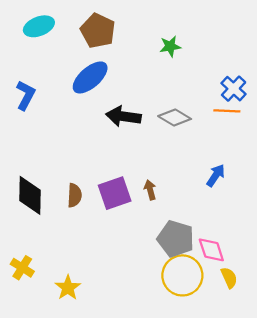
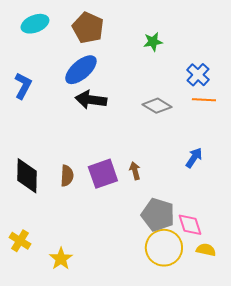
blue cross: (234, 89) -> (198, 75), moved
black arrow: (123, 116) -> (91, 100), moved
yellow semicircle: (229, 278) -> (206, 250), turned -54

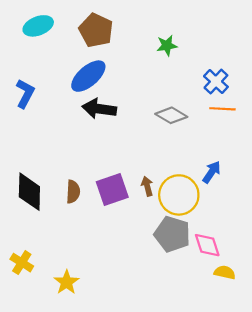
yellow circle: (164, 248) -> (179, 195), moved

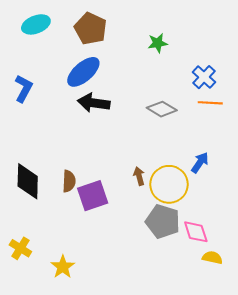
purple square: (112, 189) -> (93, 196), moved

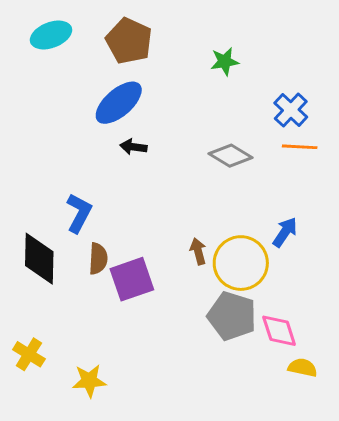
blue L-shape: (24, 88) -> (79, 213), moved
black arrow: (94, 103) -> (133, 147), size x0.6
yellow star: (63, 267) -> (89, 381), turned 30

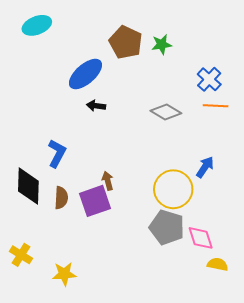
brown pentagon: (129, 41) -> (126, 42), moved
brown arrow: (198, 251) -> (108, 181), moved
brown semicircle: (98, 259) -> (61, 198), moved

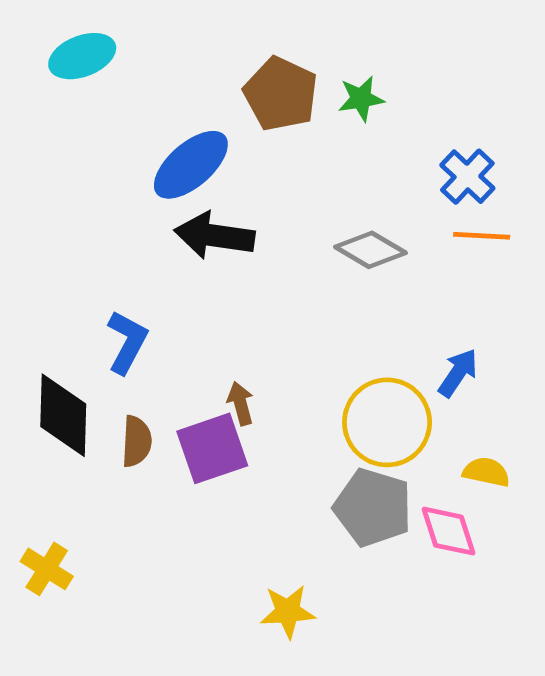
black arrow: (96, 106) -> (215, 236), size x1.8
yellow semicircle: (218, 264) -> (486, 472), moved
yellow star: (64, 274) -> (288, 611), moved

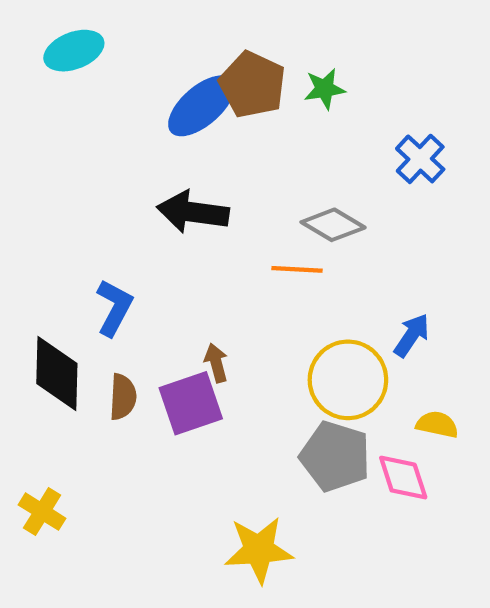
blue ellipse: (191, 165) -> (201, 106), moved
orange line: (482, 236) -> (297, 269), moved
yellow star: (288, 611) -> (259, 550), size x1.4

